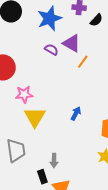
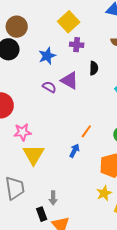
blue star: (49, 18) -> (47, 56), size x0.7
black semicircle: (96, 20) -> (94, 68), moved, turned -40
orange line: (83, 62) -> (86, 131), moved

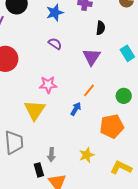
purple triangle: (70, 80) -> (92, 57), moved, turned 30
pink star: (23, 132) -> (48, 85), moved
yellow star: (104, 193) -> (87, 155), moved

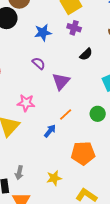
black semicircle: (101, 28) -> (86, 54), turned 32
purple triangle: (92, 57) -> (61, 81), moved
green circle: (124, 96) -> (98, 114), moved

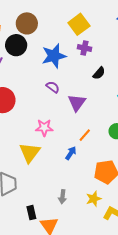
blue star: (43, 33) -> (54, 56), size x1.4
gray arrow: (19, 173) -> (62, 197), moved
yellow star: (54, 178) -> (94, 199), moved

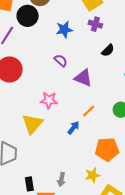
blue star: (54, 56) -> (64, 30), size x0.7
purple triangle: (77, 103) -> (83, 78), turned -48
gray arrow: (62, 197) -> (61, 180), moved

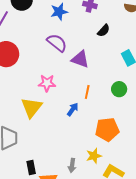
purple semicircle: (61, 60) -> (57, 43), size x1.5
orange line: (89, 111) -> (87, 92), turned -32
gray arrow: (61, 180) -> (72, 165), moved

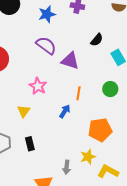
black semicircle: (104, 31) -> (97, 40), moved
pink star: (47, 83) -> (38, 86), turned 30
yellow triangle: (32, 107) -> (24, 111), size x0.6
black rectangle: (31, 167) -> (30, 144), moved

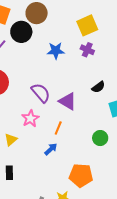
purple semicircle: (46, 45) -> (41, 93), moved
orange line: (78, 93) -> (58, 128), moved

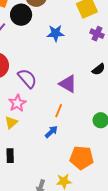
purple cross: (87, 50) -> (97, 34), moved
purple semicircle: (41, 93) -> (27, 78), moved
pink star: (30, 118) -> (17, 103), moved

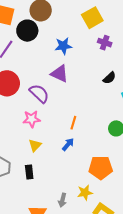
purple triangle: (68, 84) -> (60, 74), moved
pink star: (17, 103) -> (32, 119), turned 30
yellow triangle: (11, 122) -> (35, 145), moved

